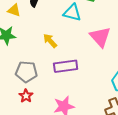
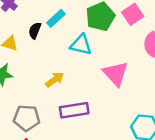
yellow arrow: (50, 41) -> (55, 80), turned 98

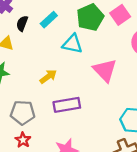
black semicircle: (35, 31) -> (22, 23), moved

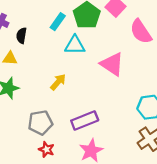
cyan rectangle: (49, 20) -> (58, 22), moved
purple rectangle: (67, 105) -> (85, 121), moved

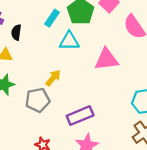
pink triangle: (112, 64) -> (106, 59), turned -40
gray pentagon: (40, 123) -> (38, 100), moved

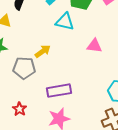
pink triangle: (106, 59) -> (94, 46), size x0.7

